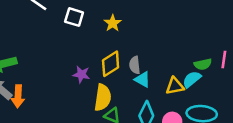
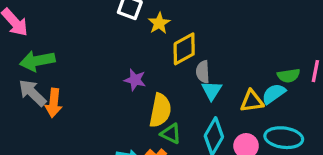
yellow star: (113, 23) -> (159, 23), moved
yellow diamond: (111, 64) -> (184, 49), moved
cyan triangle: (142, 79) -> (212, 90), turned 30

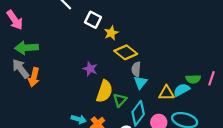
yellow diamond: (184, 49) -> (126, 52), turned 60
green triangle: (171, 134) -> (120, 100), moved, turned 40

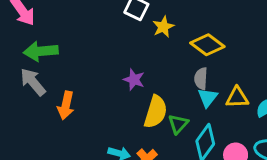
yellow diamond: (126, 52) -> (207, 45), moved
orange arrow: (34, 77) -> (66, 105), moved
yellow triangle: (166, 93) -> (237, 98), moved

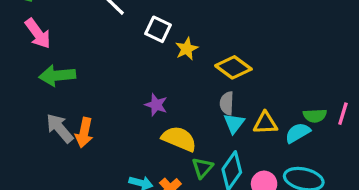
gray arrow: (33, 82) -> (60, 128), moved
yellow semicircle: (156, 112) -> (179, 139), turned -84
green triangle: (178, 124) -> (202, 168), moved

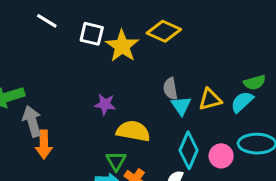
yellow star: (187, 49) -> (122, 46), size x1.5
yellow diamond: (233, 67) -> (164, 31), moved
gray arrow: (60, 128) -> (32, 121), moved, turned 36
green triangle: (202, 168) -> (116, 161), moved

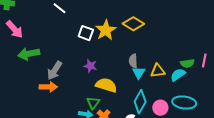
white square: (92, 34) -> (86, 33), moved
gray arrow: (32, 121) -> (55, 71), moved, turned -138
orange arrow: (44, 145) -> (48, 87), turned -96

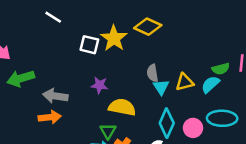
gray arrow: (55, 71) -> (55, 96), turned 72

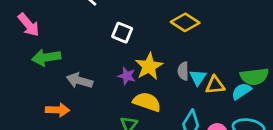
yellow star: (114, 38) -> (149, 66), moved
green semicircle: (221, 69) -> (254, 77), size x1.5
cyan triangle: (161, 87) -> (198, 77), moved
orange arrow: (50, 117) -> (58, 110), moved

